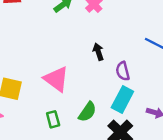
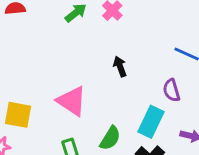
purple semicircle: (123, 71) -> (171, 90), moved

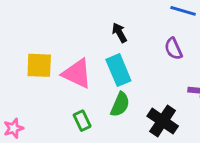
yellow square: (18, 115) -> (39, 65), moved
cyan rectangle: (151, 122) -> (118, 70), moved, turned -40

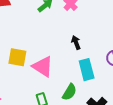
cyan rectangle: (118, 70) -> (87, 70), moved

